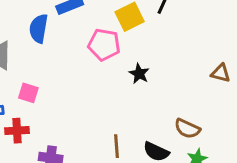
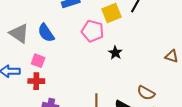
blue semicircle: (39, 28) -> (46, 33), moved, turned -48
red cross: (17, 131) -> (36, 81), moved

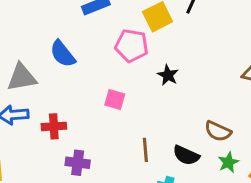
gray triangle: (19, 33) -> (22, 77), moved, turned -40
pink square: (38, 61) -> (115, 99), moved

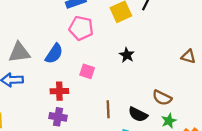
pink pentagon: (132, 46) -> (81, 28), moved
blue semicircle: (63, 54) -> (54, 54), moved, turned -110
red cross: (54, 126) -> (59, 91), moved

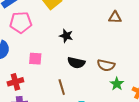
brown triangle: (188, 56) -> (115, 17), moved
black semicircle: (138, 114) -> (76, 63), moved

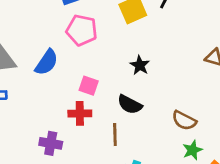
black semicircle: (76, 63) -> (130, 104), moved
red cross: (15, 82) -> (80, 113), moved

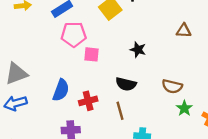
blue semicircle: (47, 62) -> (61, 90), moved
black star: (140, 65) -> (138, 50), moved
pink square: (89, 86) -> (92, 54), moved

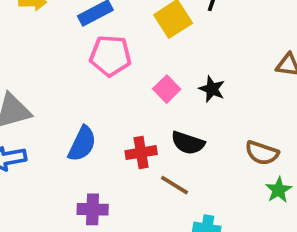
pink square: (92, 54) -> (167, 89), moved, turned 35
red cross: (88, 101) -> (141, 153), moved
brown line: (120, 111) -> (175, 185), turned -48

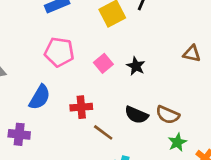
pink pentagon: (110, 56) -> (59, 52), moved
black semicircle: (188, 143) -> (136, 115), moved
purple cross: (93, 209) -> (19, 134), moved

